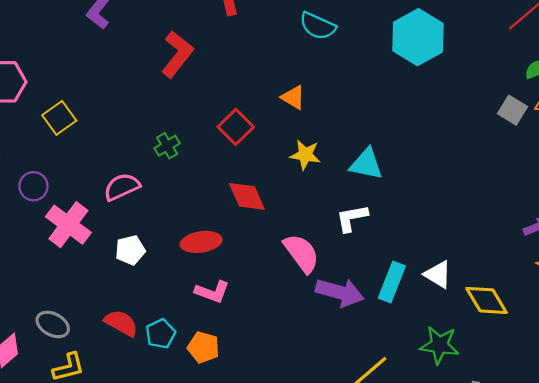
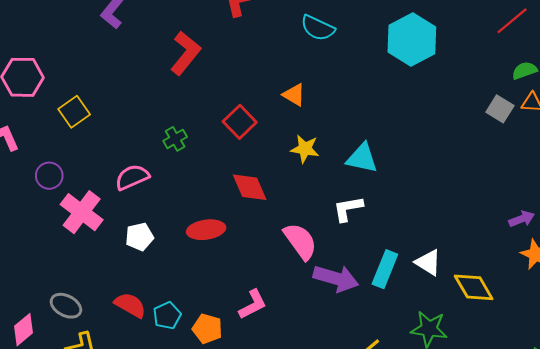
pink L-shape: (212, 292) -> (253, 304), moved, turned -48

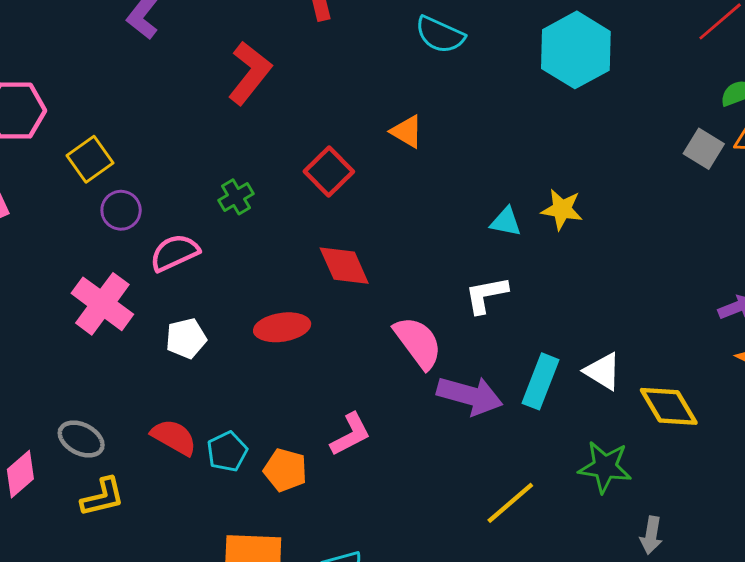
yellow star: (305, 149) -> (562, 209), moved
cyan triangle: (362, 158) -> (506, 222), size x0.7
purple circle: (49, 176) -> (121, 210), moved

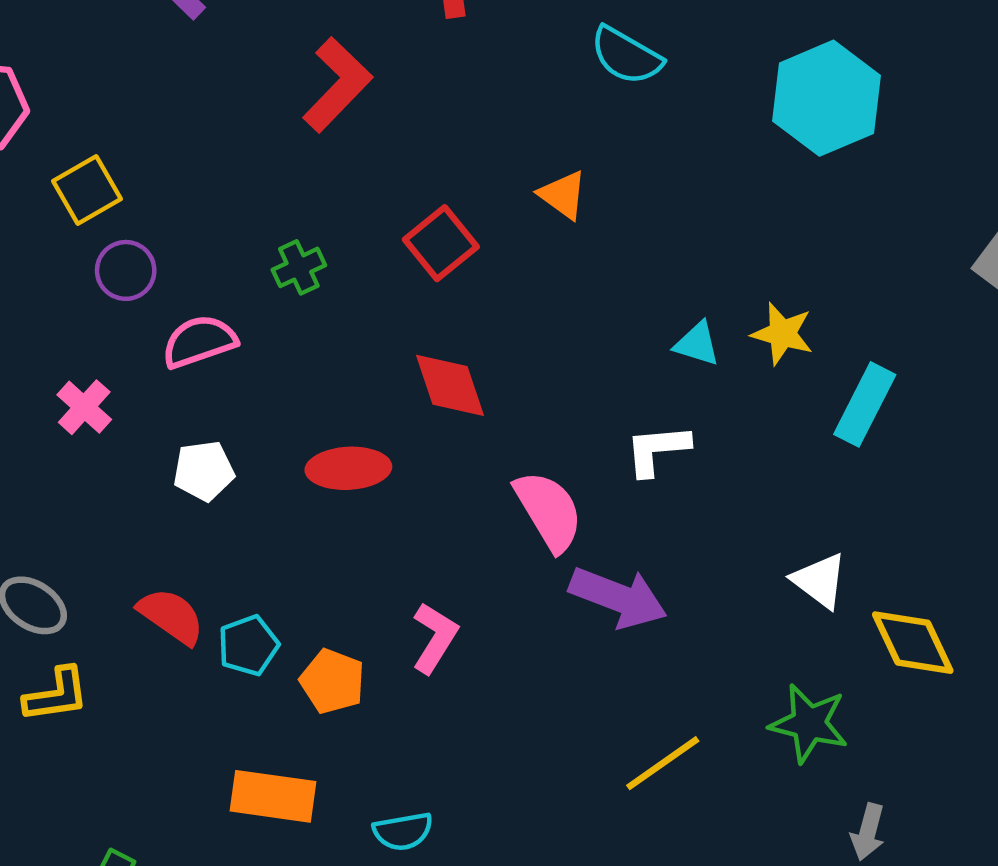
pink cross: (102, 304) -> (84, 407), size x0.6
cyan rectangle: (540, 381) -> (865, 404), moved
pink L-shape: (350, 434) -> (435, 638), turned -36

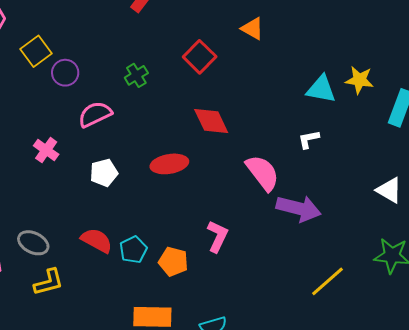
purple circle: (126, 270) -> (65, 73), moved
cyan triangle: (697, 344) -> (321, 89), size x1.4
white L-shape: (657, 450) -> (309, 139), size x0.7

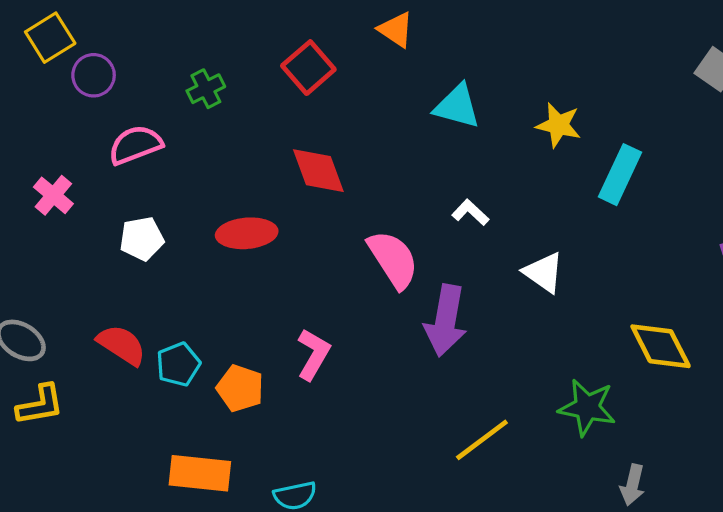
cyan triangle: (321, 89) -> (457, 106), moved
white L-shape: (309, 139) -> (470, 212), turned 50
white triangle: (389, 190) -> (544, 272), moved
purple arrow: (299, 208) -> (446, 321), turned 81

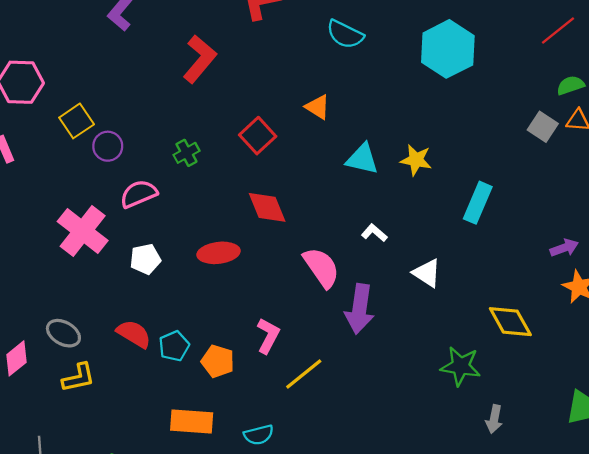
yellow star: (558, 125) -> (416, 160), moved
pink cross: (53, 195) -> (83, 231), size x1.8
yellow line: (482, 440) -> (304, 374), moved

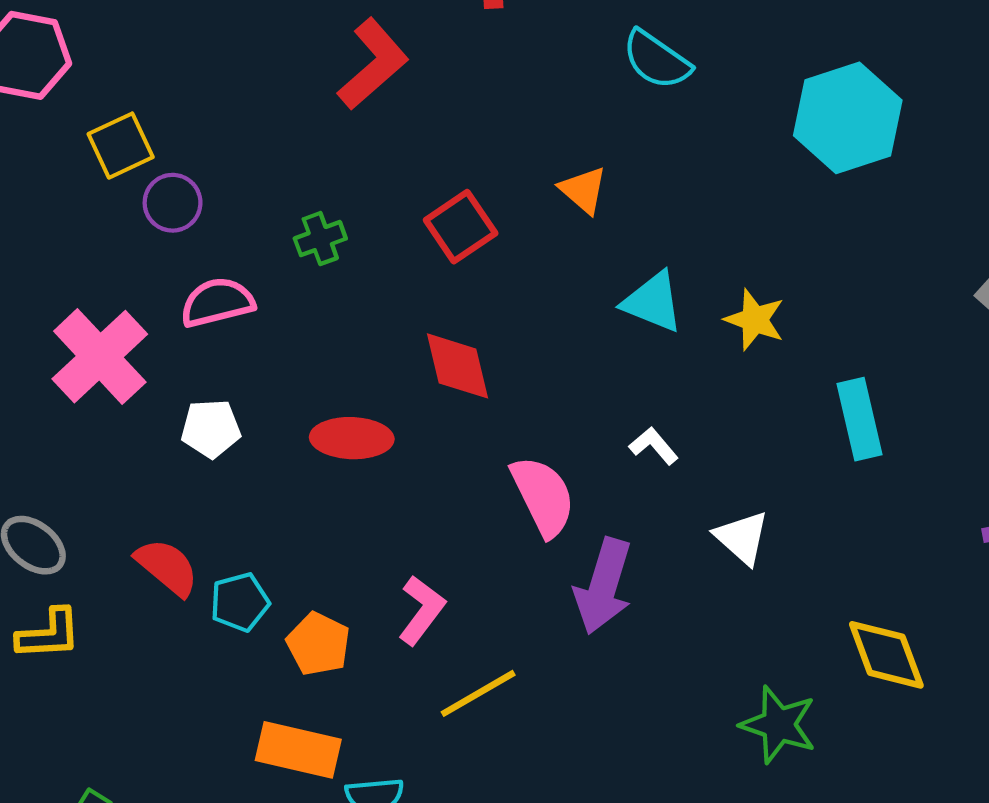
cyan rectangle: (478, 203) -> (859, 419), turned -45
orange rectangle: (192, 422) -> (298, 750), moved

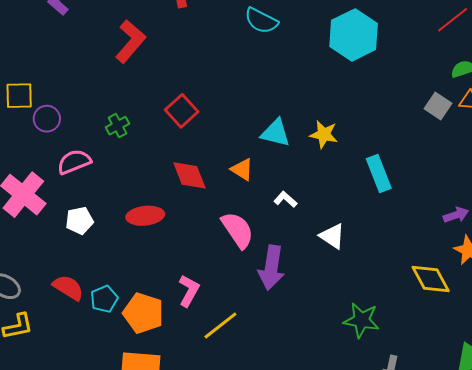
yellow square: (121, 146) -> (19, 96), turned 32
orange triangle: (583, 190) -> (242, 170), moved
orange pentagon: (318, 644) -> (143, 313), size x1.4
yellow diamond: (886, 655) -> (431, 279), moved

